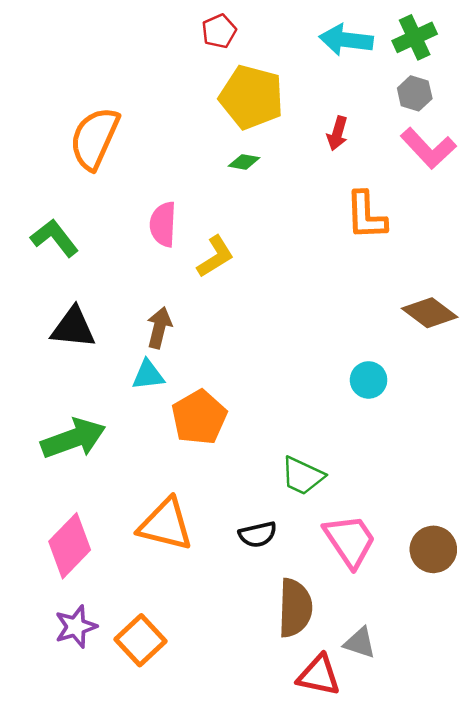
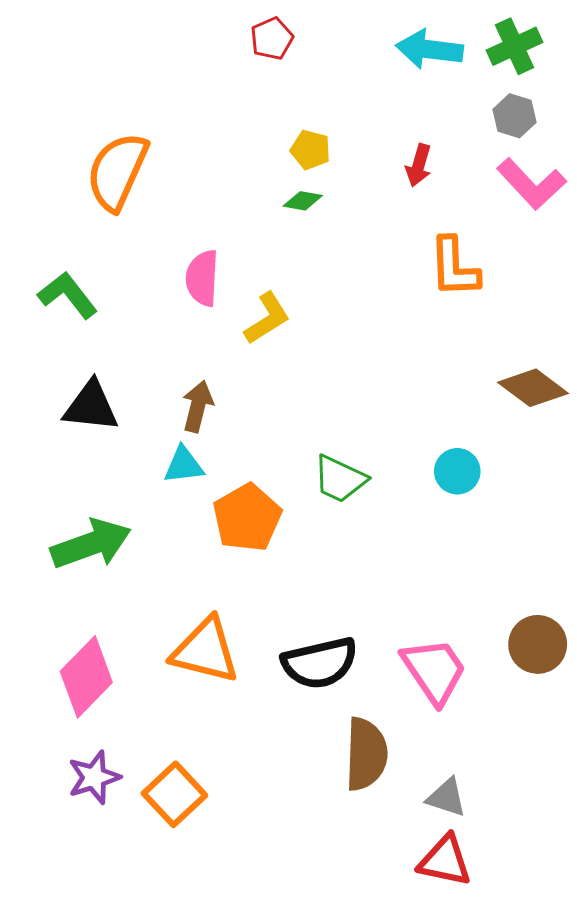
yellow pentagon: (251, 97) -> (310, 150), moved, size x0.5
green trapezoid: (303, 476) -> (340, 479), moved
black semicircle: (258, 534) -> (320, 663), size x1.6
brown circle: (433, 549) -> (538, 644), moved
red triangle: (319, 675) -> (445, 861), moved

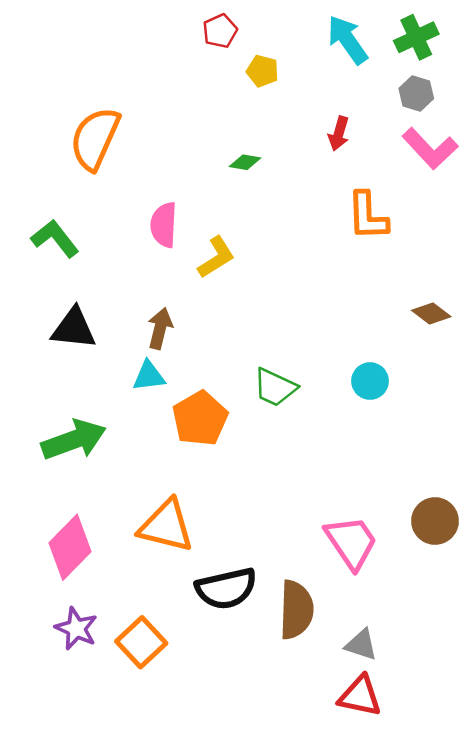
cyan arrow: (429, 49) -> (348, 40), turned 48
yellow pentagon: (310, 150) -> (262, 71), moved
brown diamond: (533, 388) -> (431, 314), size x0.7
black semicircle: (320, 663) -> (226, 589), moved
purple star: (94, 777) -> (76, 629), turned -30

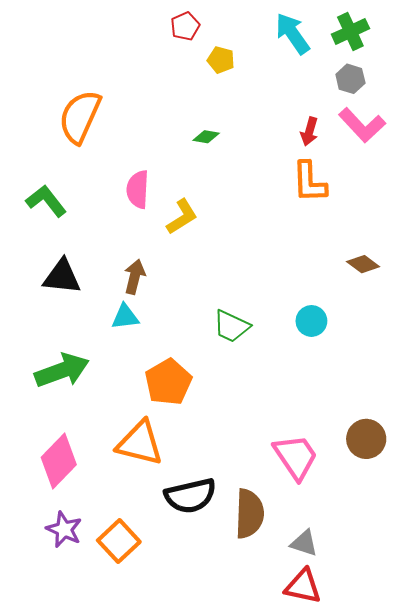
red arrow: (339, 134) -> (309, 131), moved
orange pentagon: (200, 419) -> (168, 382), moved

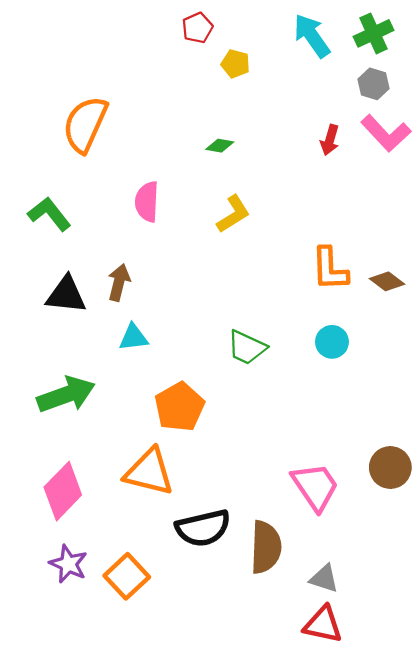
orange L-shape: (309, 182) -> (330, 269), moved
yellow L-shape: (182, 217) -> (233, 214), moved
brown arrow: (135, 277) -> (119, 282), moved

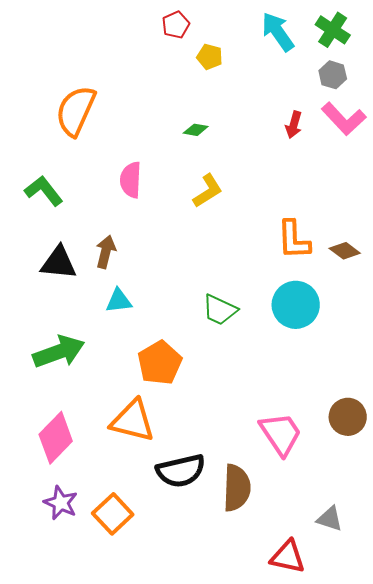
green cross: (373, 33) -> (333, 30), turned -32
cyan circle: (332, 342) -> (296, 305), size x1.6
gray triangle: (324, 579) -> (330, 519), moved

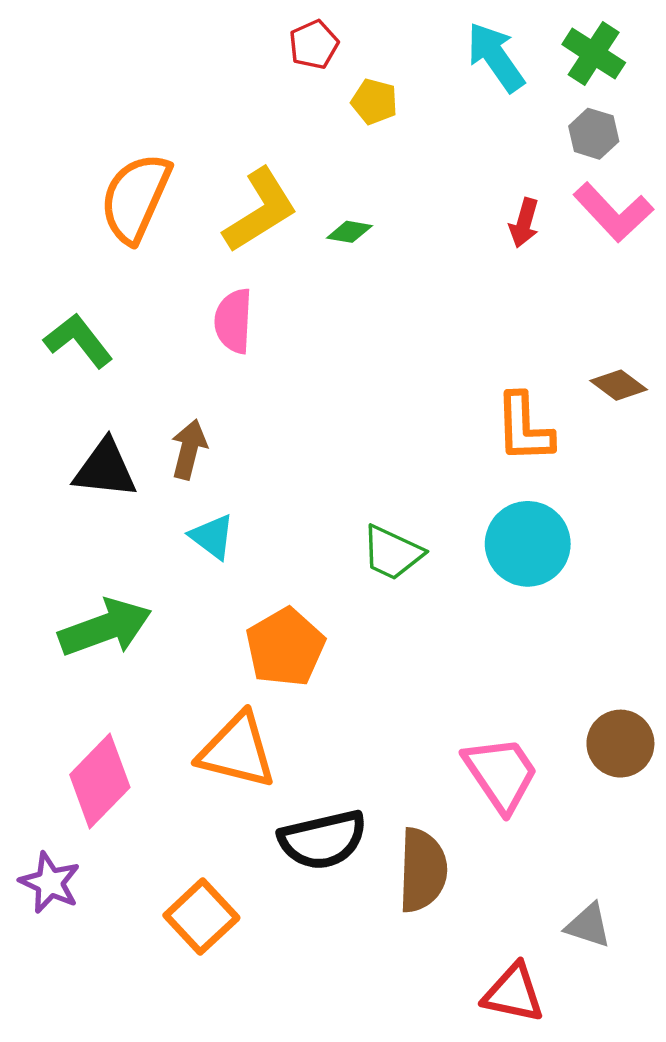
yellow L-shape: (208, 191) -> (260, 210), moved, size x1.4
brown diamond: (345, 251) -> (619, 385), moved
cyan triangle: (119, 301) -> (212, 537), turned 44
purple star: (61, 503) -> (50, 883), moved

